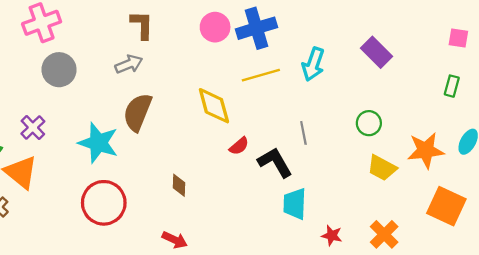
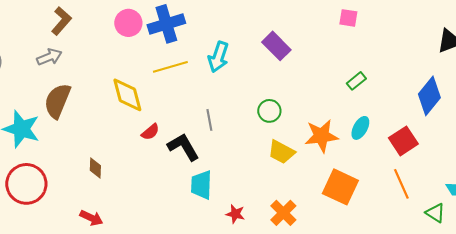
brown L-shape: (142, 25) -> (61, 21), turned 40
pink square: (458, 38) -> (348, 18), moved
green rectangle: (452, 86) -> (356, 81), moved, turned 36

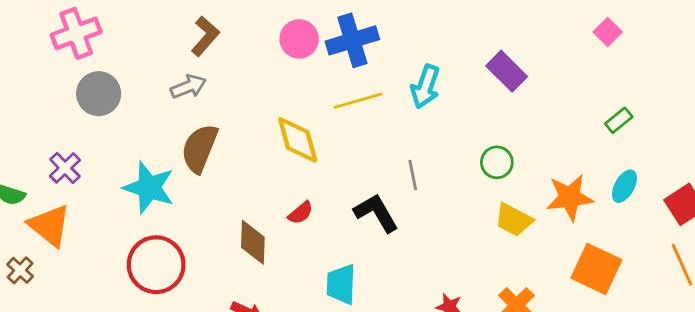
pink square: (348, 18) -> (608, 32), turned 36
red semicircle: (150, 132) -> (301, 213), moved
brown diamond: (95, 168) -> (253, 242), size x1.5
cyan trapezoid: (201, 185) -> (341, 284), moved

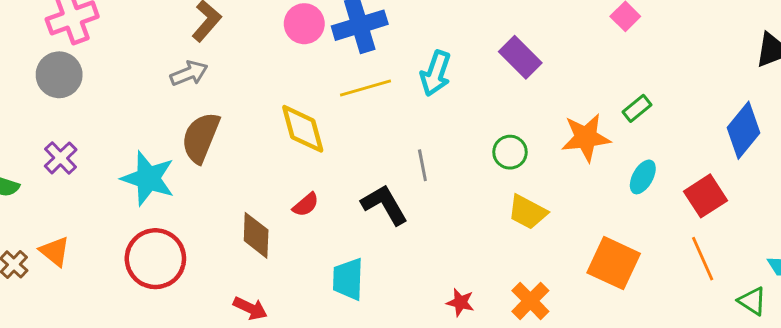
gray circle: (99, 94) -> (59, 75), moved
orange star: (570, 197) -> (586, 138), moved
orange triangle: (50, 225) -> (55, 251), moved, size x0.7

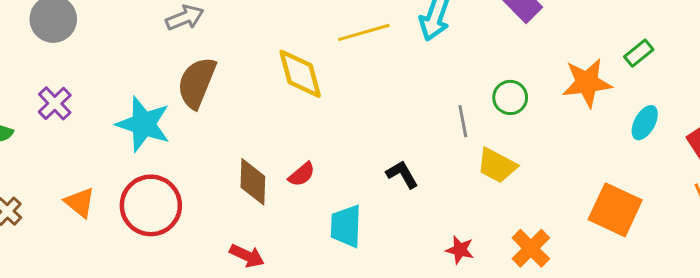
gray line: (422, 165) -> (463, 121), moved
red semicircle: (306, 205) -> (302, 174), moved
black L-shape: (385, 205) -> (402, 174), moved, size x0.7
yellow trapezoid: (528, 212) -> (497, 165), moved
orange triangle: (55, 251) -> (80, 202), moved

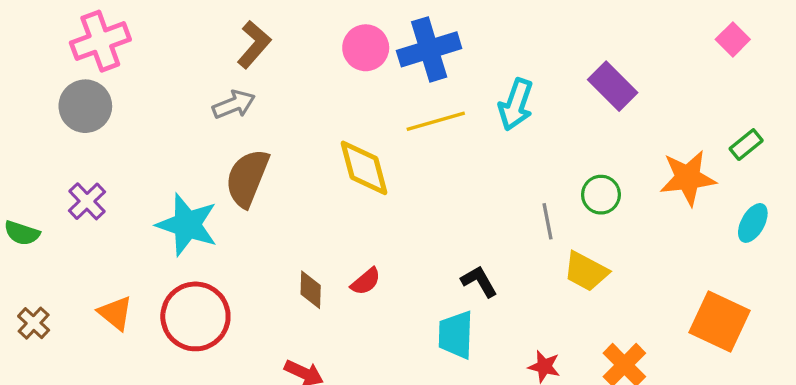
brown diamond: (253, 182) -> (311, 290), size x0.7
cyan trapezoid: (346, 226) -> (456, 335), moved

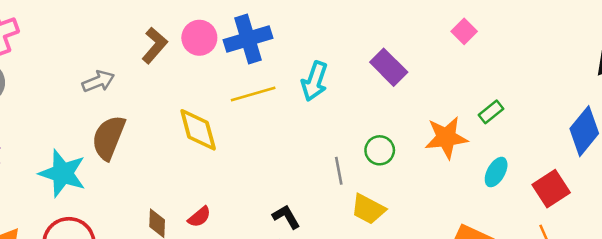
pink square: (733, 39) -> (464, 31), moved
brown L-shape: (254, 44) -> (155, 45), moved

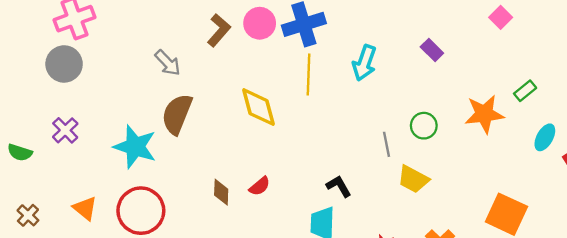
purple rectangle: (389, 67) -> (432, 50), size x0.7
gray arrow: (98, 81) -> (168, 63), turned 68
yellow line: (253, 94) -> (309, 74), turned -72
cyan ellipse: (496, 172) -> (545, 137), moved

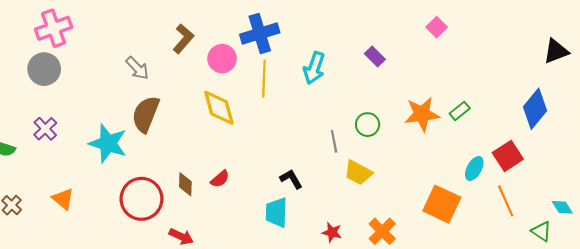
pink circle: (260, 23) -> (222, 59), moved
green rectangle: (525, 91) -> (460, 111), moved
cyan ellipse: (545, 137) -> (474, 168), moved
red circle: (141, 211) -> (141, 199), moved

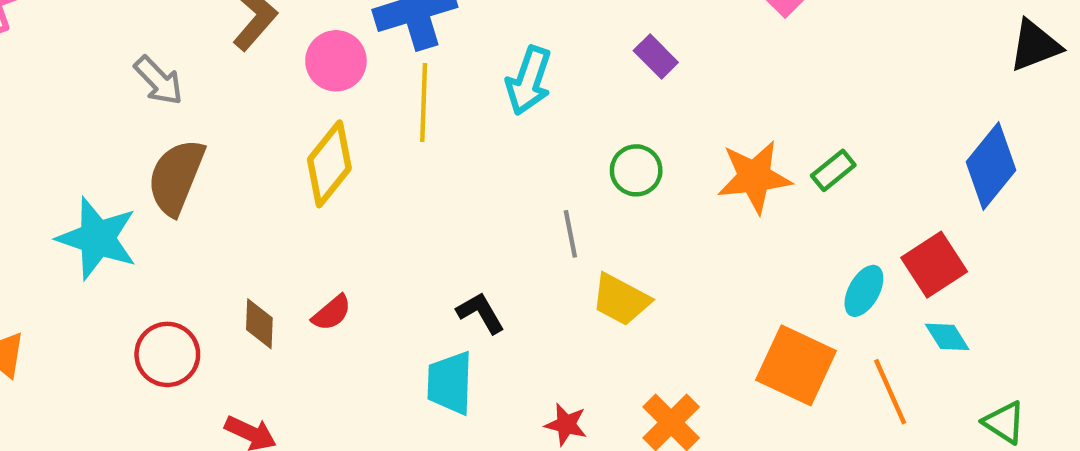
yellow diamond: (219, 108) -> (329, 164), turned 54
green circle: (368, 125) -> (636, 170), moved
red circle: (141, 199) -> (167, 354), size x0.7
orange line: (506, 201) -> (890, 392), moved
cyan diamond: (562, 207) -> (947, 337), moved

